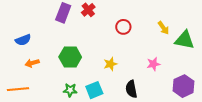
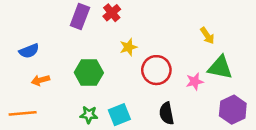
red circle: (123, 27) -> (156, 70), moved, size x1.5
green triangle: (185, 40) -> (220, 67), moved
yellow star: (110, 64) -> (128, 47), moved

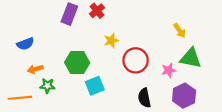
purple hexagon: (233, 110) -> (184, 96), moved
green star: (89, 115) -> (47, 86), moved
cyan square: (119, 115) -> (95, 86), moved

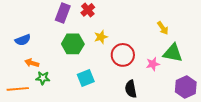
green hexagon: (77, 63) -> (73, 44), moved
orange arrow: (35, 69) -> (32, 63), turned 32
purple hexagon: (184, 96) -> (186, 87), moved

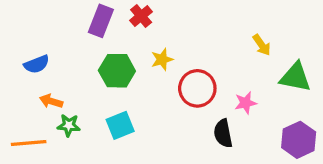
green triangle: (173, 53) -> (295, 77), moved
cyan square: (86, 78) -> (120, 125), moved
black semicircle: (131, 89) -> (223, 133), moved

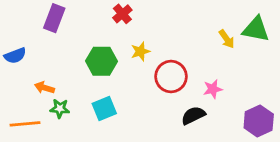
purple rectangle: (101, 21) -> (54, 18), moved
blue semicircle: (37, 64) -> (15, 56), moved
green triangle: (295, 77) -> (256, 29), moved
black semicircle: (223, 133) -> (193, 115), turned 75

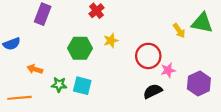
red circle: (171, 77) -> (148, 56), moved
green star: (60, 109) -> (59, 85), moved
cyan square: (104, 109) -> (82, 86), turned 36
purple hexagon: (259, 121) -> (199, 83), moved

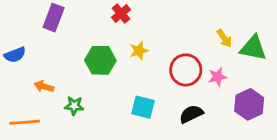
green triangle: (202, 23) -> (253, 48), moved
pink star: (168, 70) -> (217, 77), moved
cyan square: (82, 86) -> (143, 107), moved

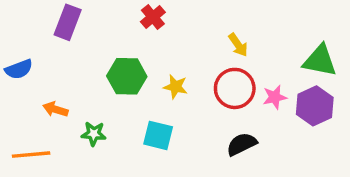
yellow arrow: (224, 38) -> (238, 45), moved
yellow star: (139, 51) -> (176, 87), moved, turned 30
purple hexagon: (249, 104) -> (315, 106), moved
cyan square: (143, 107) -> (158, 135), moved

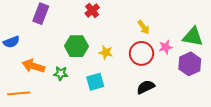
pink star: (275, 97) -> (166, 47), moved
orange arrow: (55, 109) -> (33, 66), size x1.5
green star: (94, 134) -> (61, 73), moved
cyan square: (158, 135) -> (95, 82), turned -30

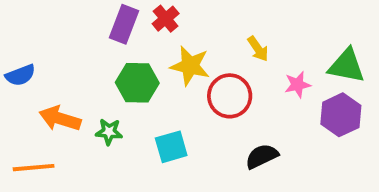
purple rectangle: (41, 14) -> (124, 24), moved
yellow star: (106, 52) -> (190, 66), moved, size x1.5
red circle: (141, 53) -> (230, 96), moved

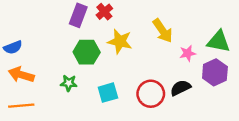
yellow arrow: (258, 49) -> (163, 31), size x1.5
red circle: (230, 96) -> (151, 94), moved
orange arrow: (60, 119) -> (21, 75), moved
black semicircle: (262, 156) -> (180, 88), moved

